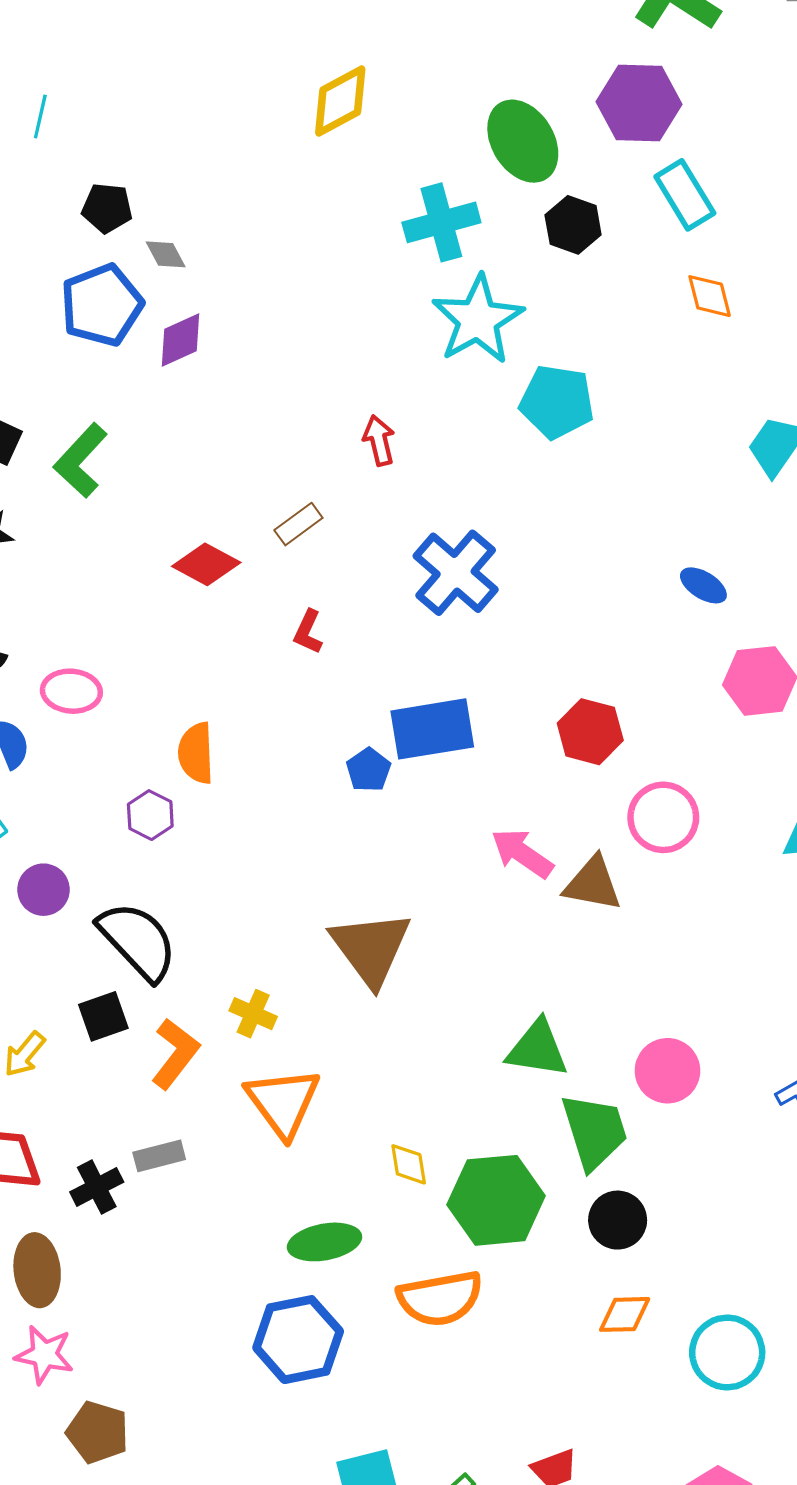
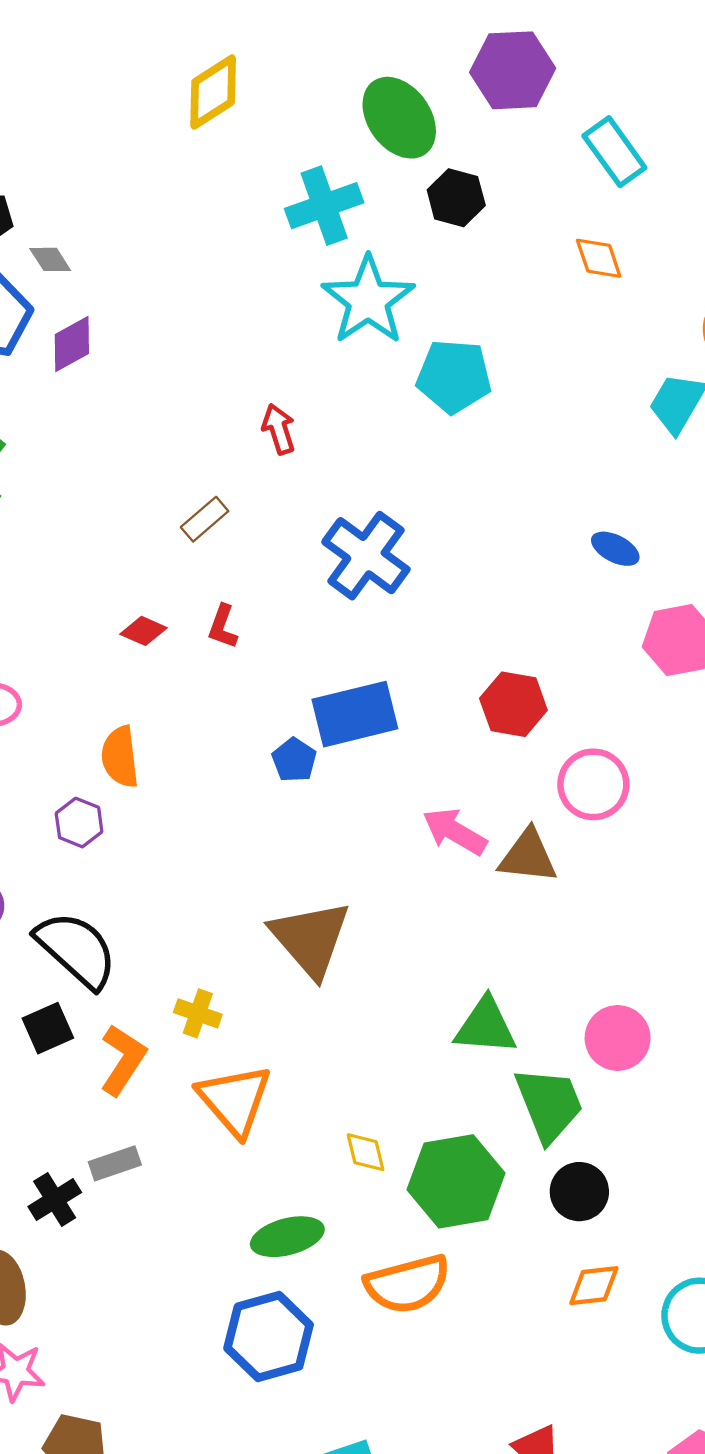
cyan rectangle: (685, 195) -> (614, 152), moved
red diamond: (206, 564) -> (144, 631), moved, size x0.7

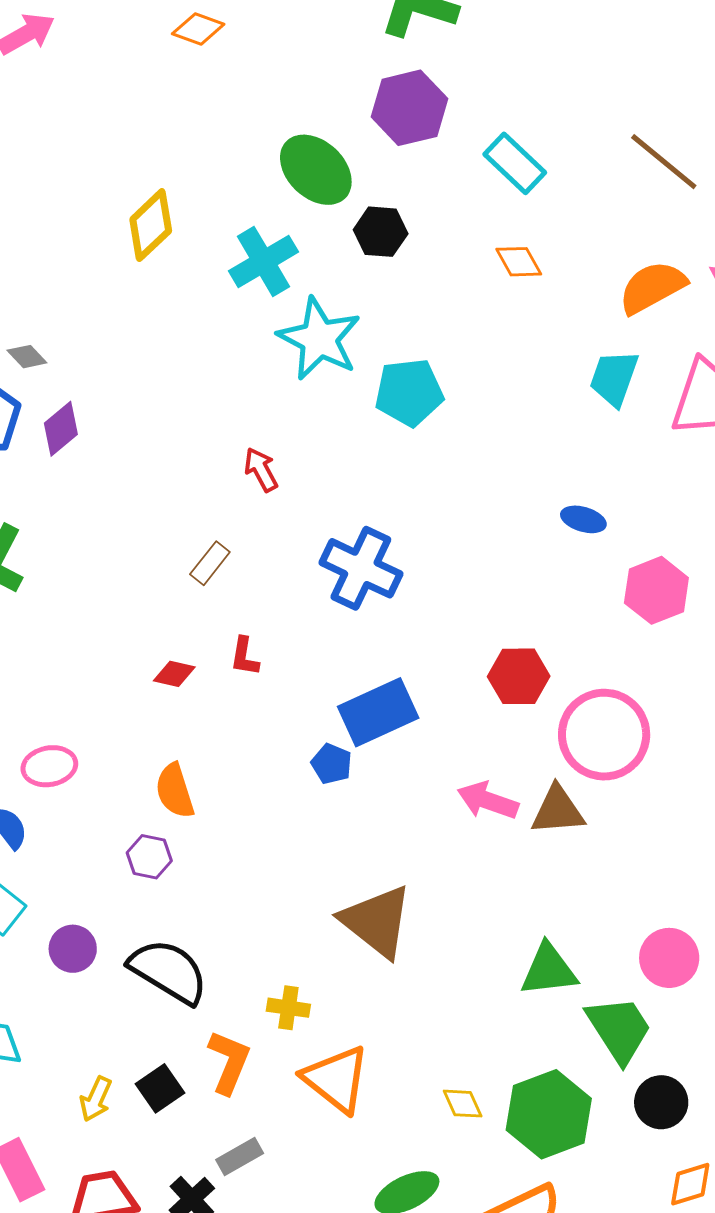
yellow diamond: (213, 92) -> (151, 225), moved
pink circle: (593, 784) -> (604, 735), size x1.4
black square: (48, 1028) -> (160, 1088), moved

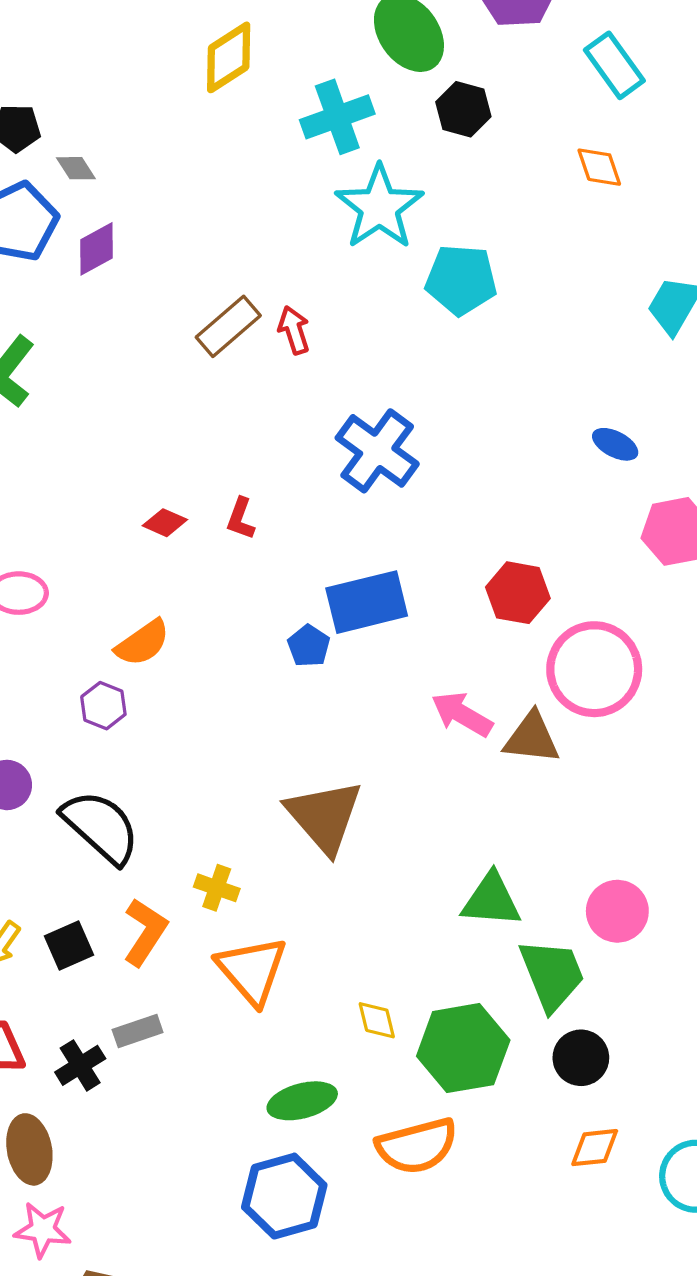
brown rectangle: (210, 563) -> (228, 326), moved, size x1.4
orange semicircle: (175, 791) -> (143, 643), turned -118

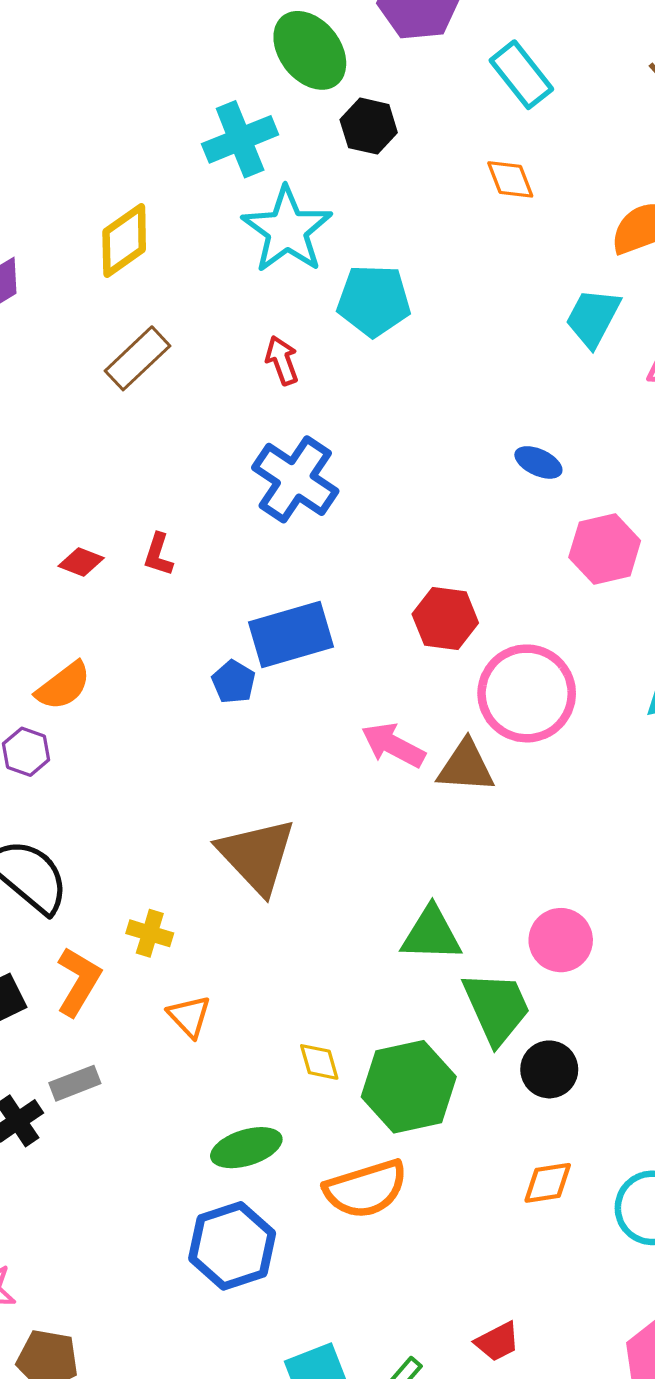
yellow diamond: (229, 57) -> (124, 240), moved
red arrow: (294, 330) -> (282, 360), moved
orange triangle: (252, 970) -> (189, 1016), size x0.6
black circle: (581, 1058) -> (549, 1069), moved

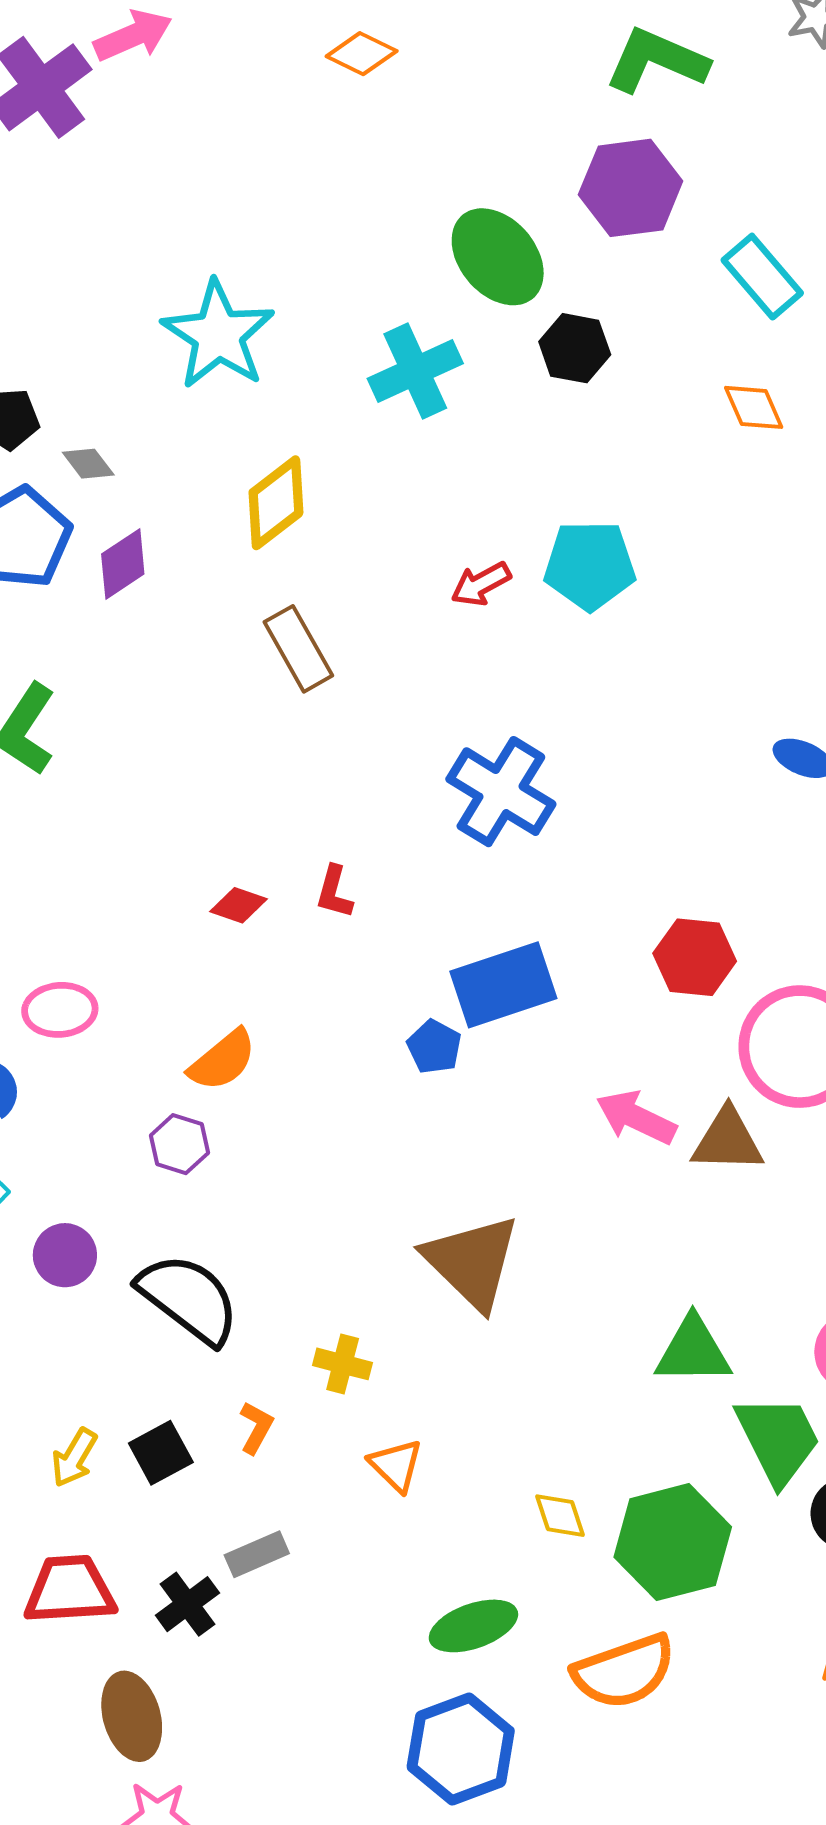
cyan star: (287, 230) -> (218, 335), moved
brown rectangle: (137, 358) -> (298, 649), turned -74
red arrow: (282, 360) -> (481, 584), moved, turned -96
orange L-shape: (78, 982) -> (256, 1428), size x0.6

